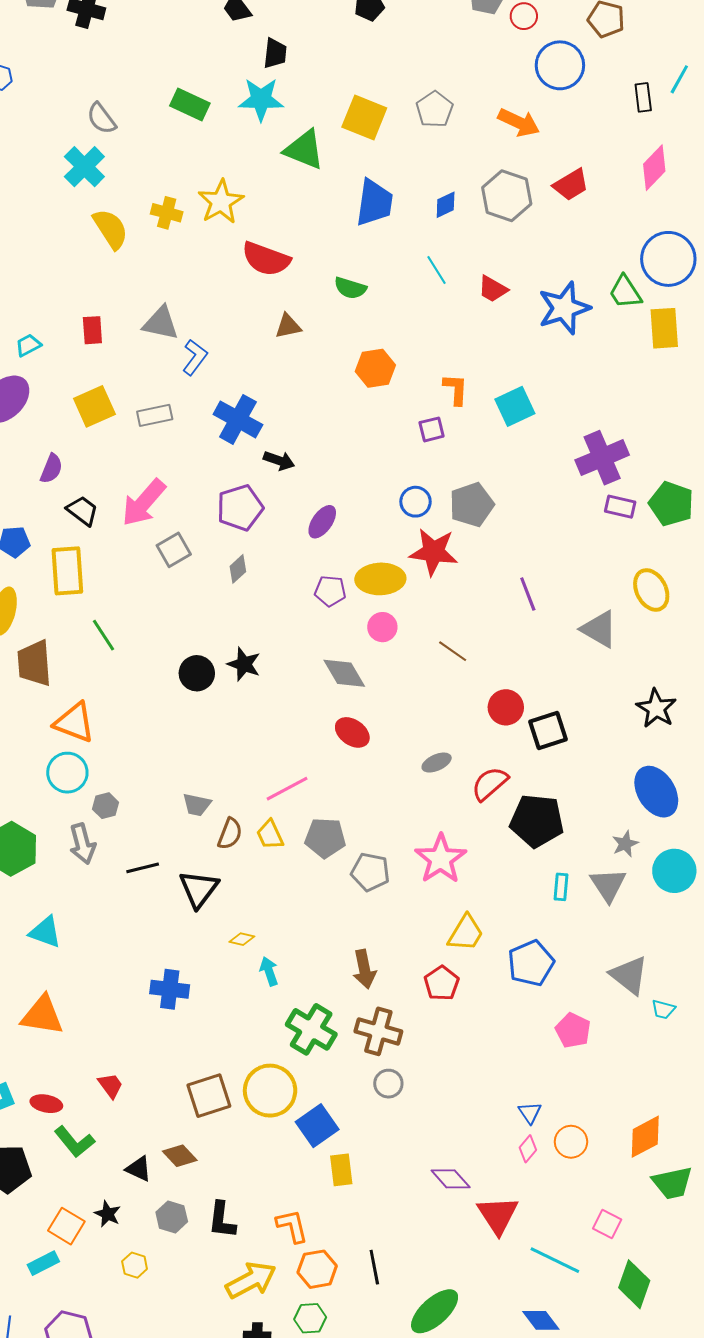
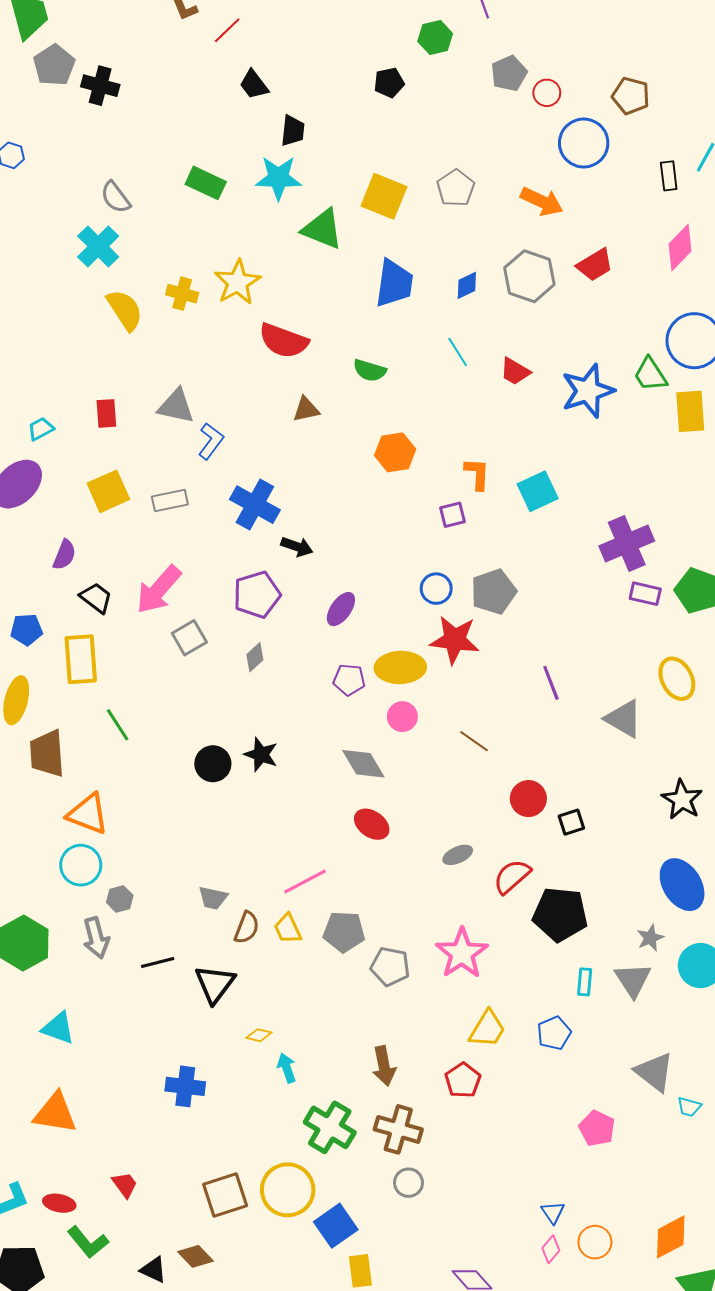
black square: (548, 730) -> (571, 822), size x0.7
blue pentagon: (531, 963) -> (554, 1033), moved, size x0.7

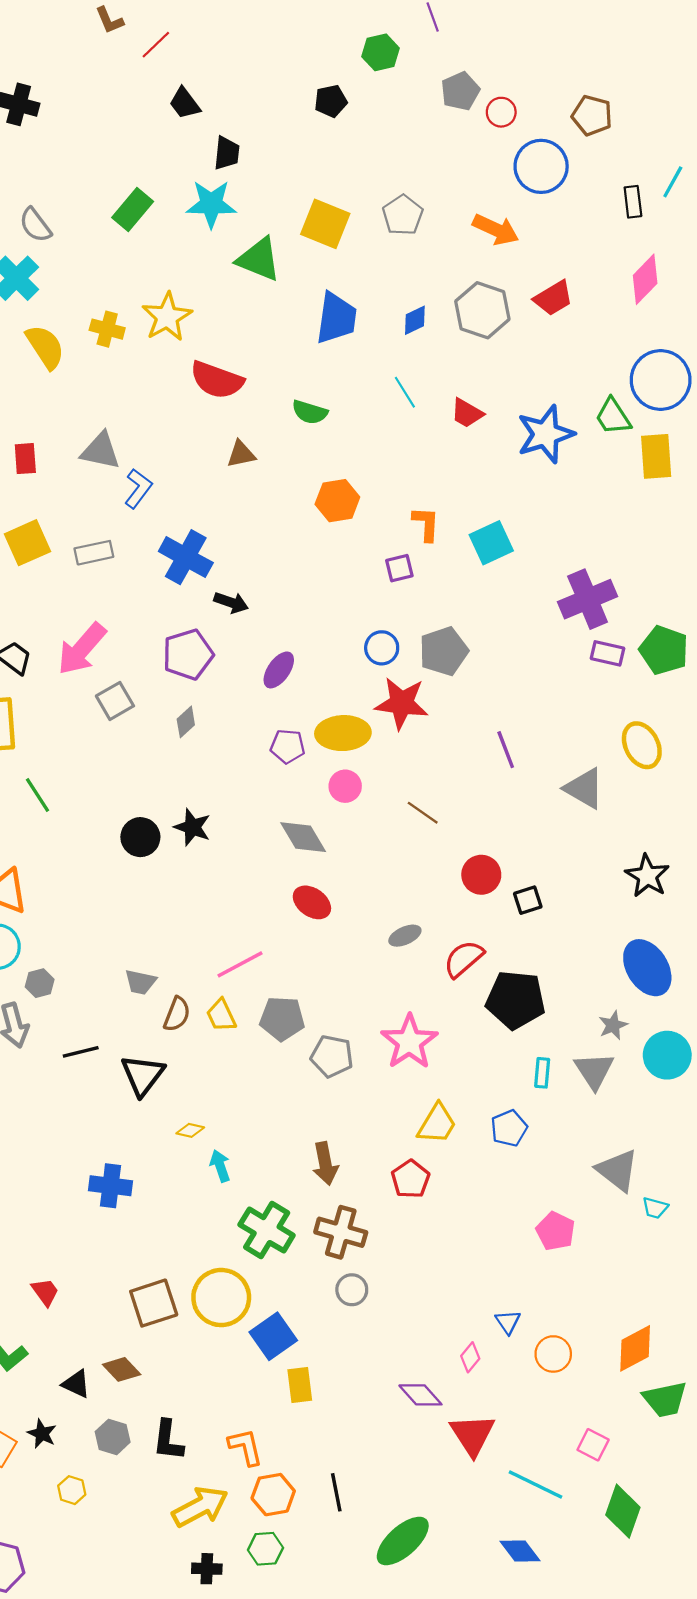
green rectangle: (206, 183) -> (133, 210), turned -75
pink diamond: (551, 1249) -> (470, 1357), moved

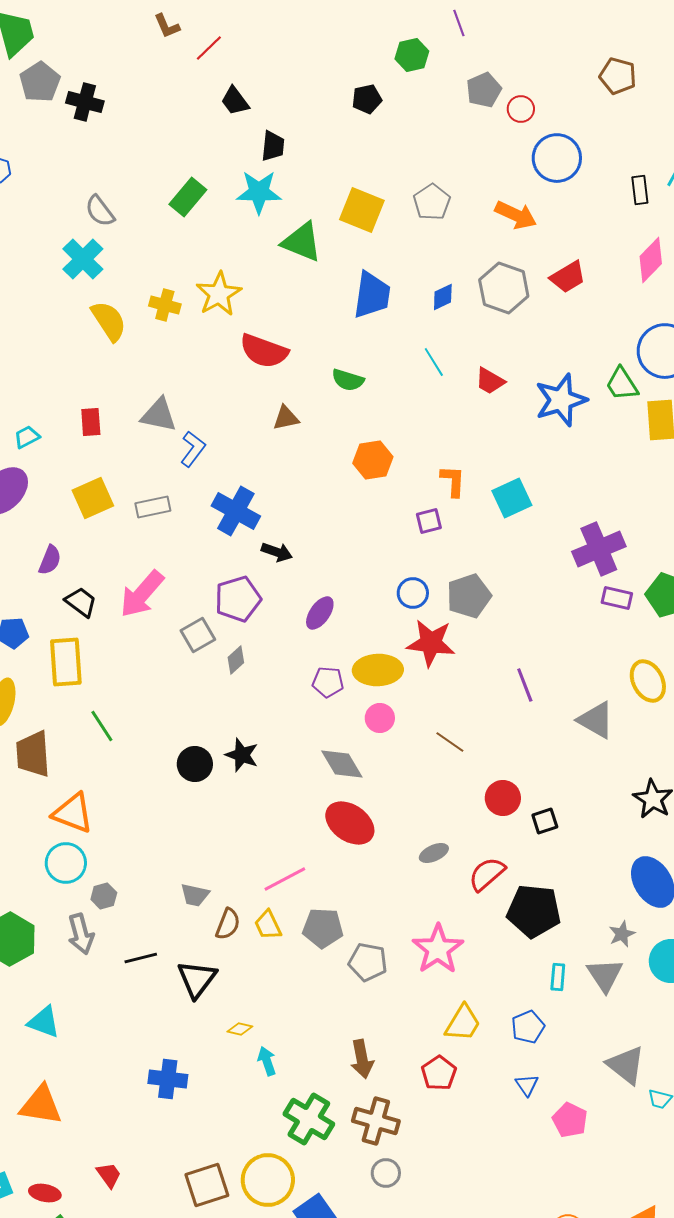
brown pentagon: (592, 115) -> (618, 76), moved
gray square: (115, 701) -> (198, 635), moved
red ellipse: (312, 902) -> (350, 823), size x1.4
blue triangle: (508, 1322) -> (527, 1085), moved

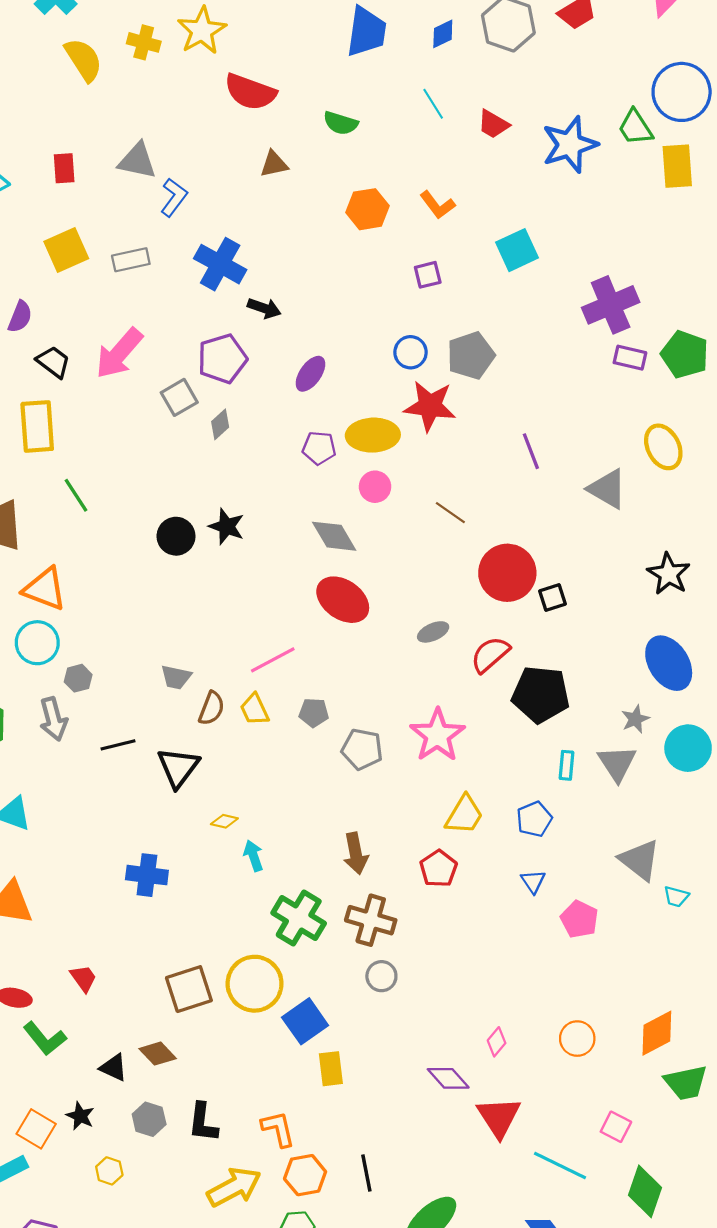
orange L-shape: (453, 481) -> (437, 205), moved, turned 140
red circle: (503, 798) -> (507, 573), size x1.5
gray pentagon: (323, 928) -> (314, 713), size x0.7

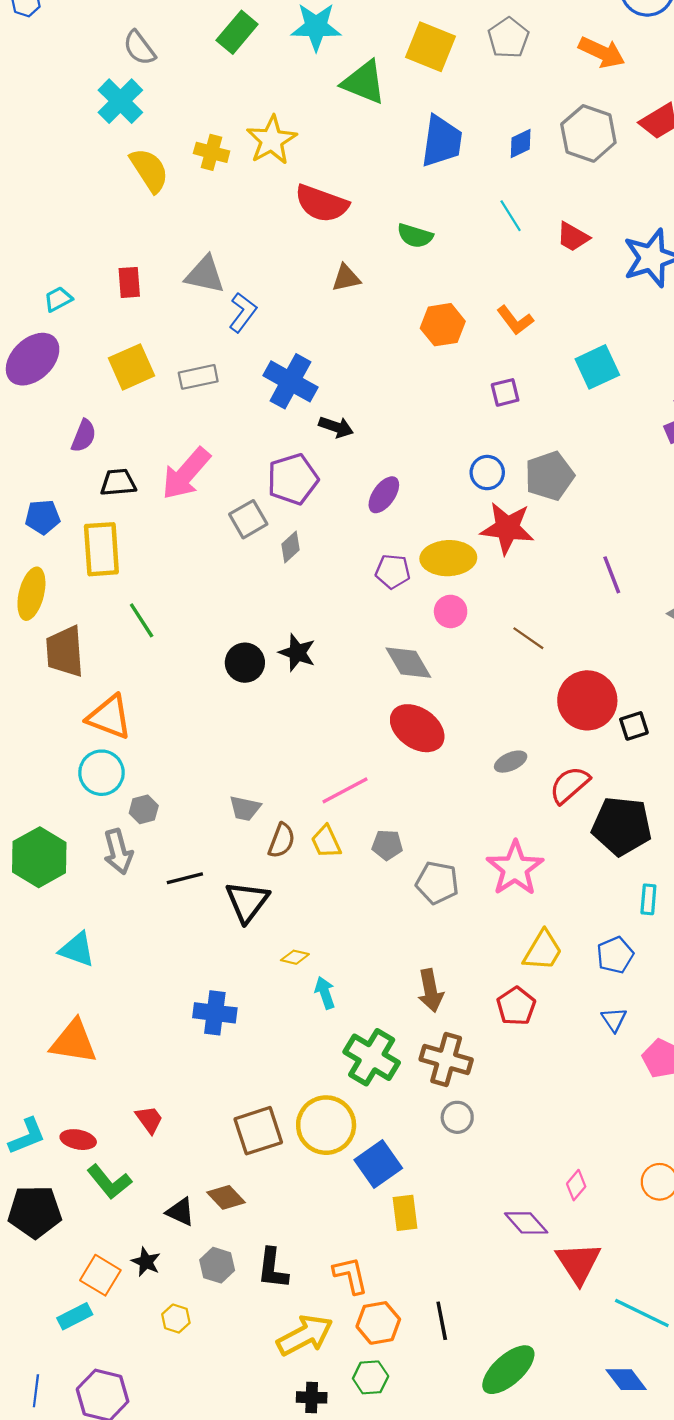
black trapezoid: (53, 362) -> (118, 483), turned -42

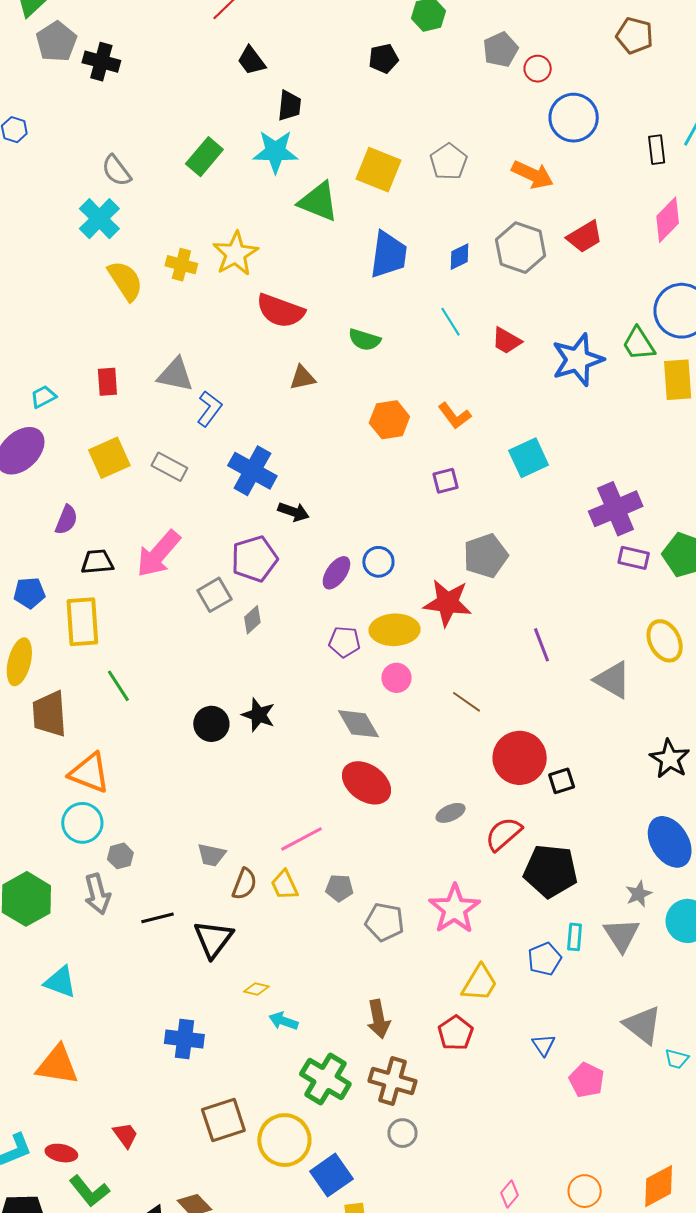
gray rectangle: (198, 377) -> (169, 467), turned 40
blue circle: (487, 473) -> (378, 562), moved
blue pentagon: (615, 955) -> (545, 959), moved
cyan arrow: (325, 993) -> (283, 1021), turned -52
brown square: (258, 1131) -> (223, 1120), moved

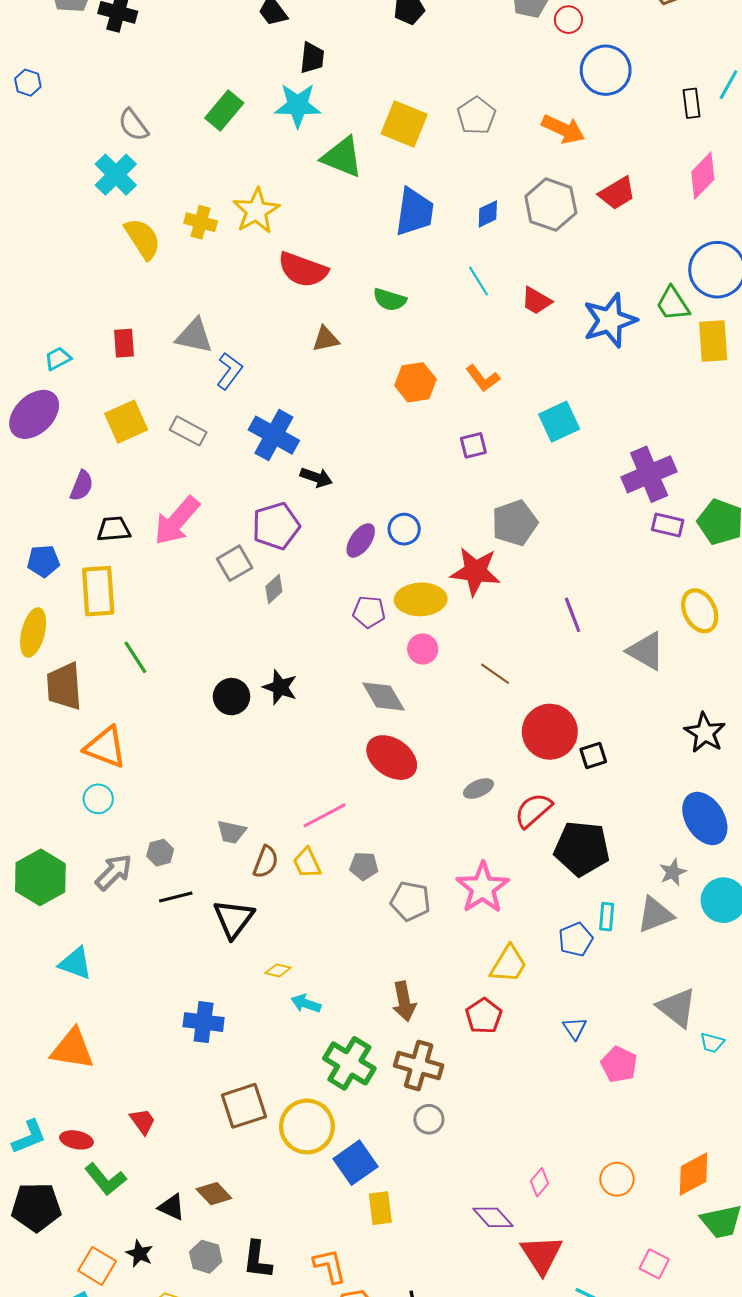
cyan circle: (82, 823) -> (98, 799), size x0.7
gray hexagon: (120, 856) -> (160, 853), moved
gray arrow: (97, 894) -> (114, 872), turned -120
gray triangle: (622, 935) -> (655, 915), turned 42

